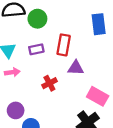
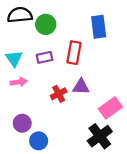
blue rectangle: (99, 24) -> (99, 27), moved
purple triangle: (76, 68) -> (81, 87), moved
pink rectangle: (98, 96) -> (110, 108), turned -65

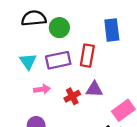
purple rectangle: (45, 57) -> (58, 60), size x1.5
pink arrow: (19, 82) -> (42, 89), moved

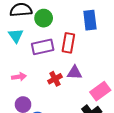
cyan triangle: (28, 61) -> (16, 36), moved
pink arrow: (42, 89) -> (19, 77), moved

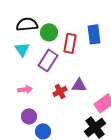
red rectangle: (68, 43) -> (70, 43), moved
purple rectangle: (43, 47) -> (48, 60), turned -45

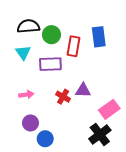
purple rectangle: (48, 60) -> (50, 64), turned 55
red cross: (60, 91) -> (63, 97), turned -32

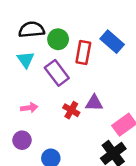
blue rectangle: (99, 37) -> (112, 42), turned -42
purple rectangle: (50, 64) -> (57, 73), turned 55
purple circle: (30, 123) -> (22, 140), moved

